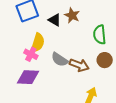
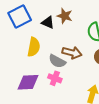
pink cross: (31, 54) -> (55, 78), moved
brown arrow: (79, 65) -> (72, 53), moved

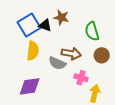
blue square: (20, 16) -> (29, 25), moved
pink cross: (55, 78) -> (81, 78), moved

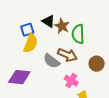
brown star: (61, 17) -> (62, 26), moved
blue square: (29, 25) -> (27, 30), moved, size x0.6
green semicircle: (92, 31) -> (78, 34), moved

